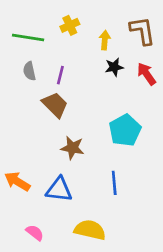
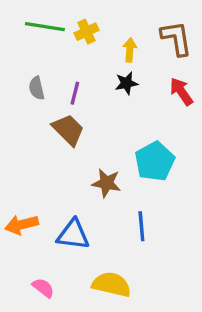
green line: (28, 37) -> (45, 27), moved
black star: (114, 67) -> (126, 83), moved
brown star: (72, 148) -> (106, 183), moved
orange arrow: (17, 181) -> (22, 225), turned -45

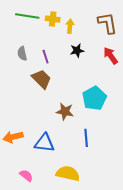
yellow cross: (87, 32) -> (53, 19), turned 32
yellow arrow: (130, 50) -> (70, 26), moved
purple line: (75, 93) -> (46, 57), turned -32

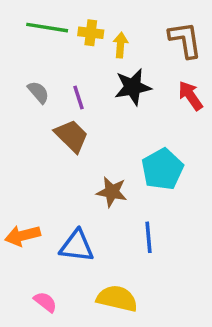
black star: (77, 51) -> (133, 87), size x1.5
gray semicircle: (22, 54) -> (38, 92), turned 152

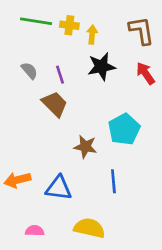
pink semicircle: (45, 302) -> (35, 231), turned -36

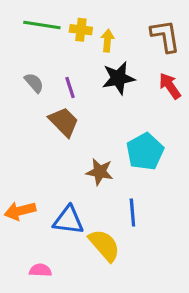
yellow semicircle: (89, 228) -> (104, 245), moved, turned 36

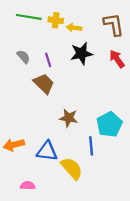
yellow arrow: (107, 41) -> (74, 28), turned -88
cyan pentagon: (145, 152) -> (109, 124), moved

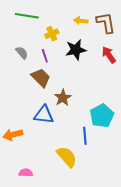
yellow cross: (56, 20) -> (52, 34), moved, turned -32
yellow arrow: (74, 28) -> (81, 21), moved
brown star: (69, 118) -> (63, 98), moved, turned 30
blue triangle: (47, 151) -> (44, 115), moved

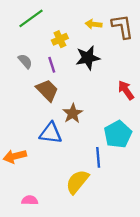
green line: (27, 16) -> (31, 18), turned -45
red arrow: (109, 55) -> (126, 90), moved
yellow semicircle: (67, 157) -> (77, 182), turned -100

